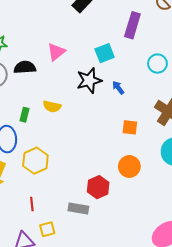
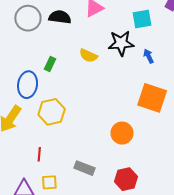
yellow semicircle: (52, 107) -> (88, 56), moved
orange square: (130, 127) -> (152, 98), size x1.8
orange circle: (129, 166) -> (122, 133), moved
red hexagon: (98, 187) -> (126, 179), moved

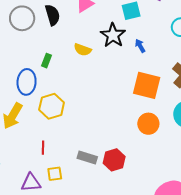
black semicircle: (60, 17) -> (52, 15), turned 70
black star: (121, 43) -> (113, 35), turned -30
orange circle: (122, 133) -> (148, 124), moved
red hexagon: (126, 179) -> (114, 160), moved

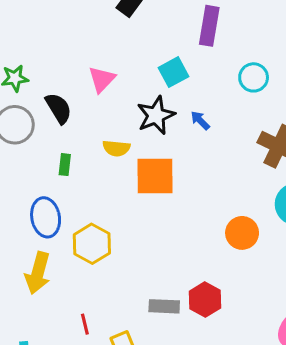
black star: (113, 35) -> (156, 115), turned 30
green rectangle: (46, 61) -> (65, 165), moved
orange square: (147, 85) -> (155, 176), moved
red line: (43, 148) -> (85, 324), moved

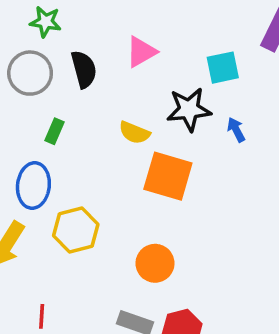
green rectangle: (65, 165) -> (55, 131), moved
orange circle: (242, 233) -> (155, 263), moved

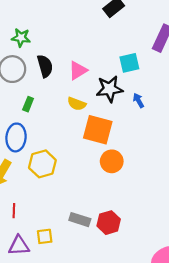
pink triangle: (141, 52) -> (78, 70), moved
orange circle: (155, 263) -> (112, 161), moved
red line: (42, 316) -> (14, 211), moved

